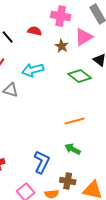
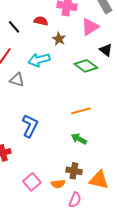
brown star: (62, 46) -> (59, 39), moved
blue L-shape: (42, 162) -> (30, 126), moved

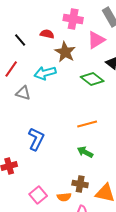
brown star: (59, 39) -> (65, 52), size x1.5

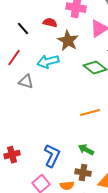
blue L-shape: (36, 139) -> (52, 156), moved
green arrow: (85, 152) -> (86, 150), moved

